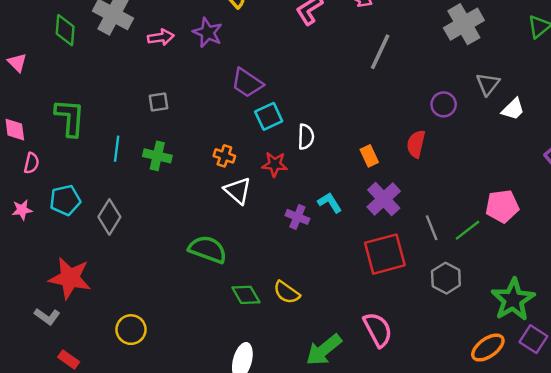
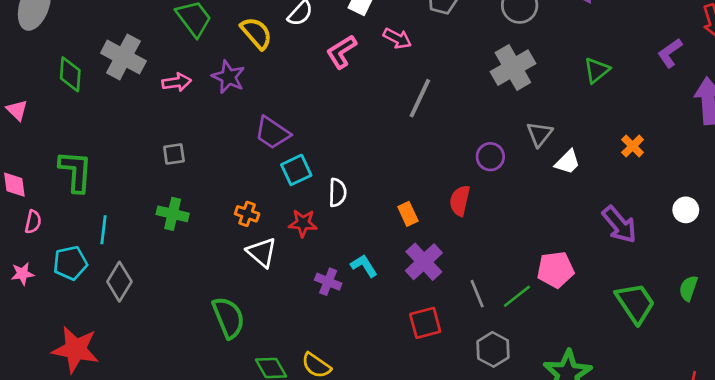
cyan line: (117, 149) -> (103, 230), moved
green semicircle: (208, 249) -> (228, 318), turned 48
red square: (385, 254) -> (425, 323), size x0.7

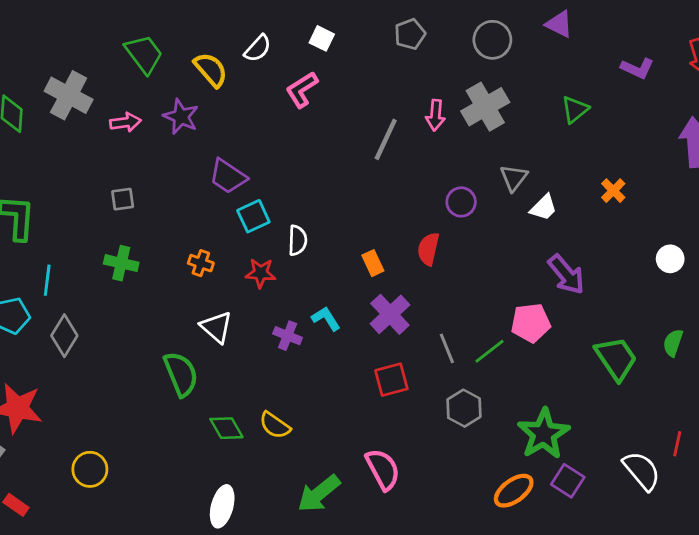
pink arrow: (397, 38) -> (435, 115), moved, turned 68
purple L-shape: (670, 53) -> (637, 68), moved, turned -120
purple arrow: (619, 224) -> (566, 274), moved
white triangle: (262, 252) -> (216, 327), moved

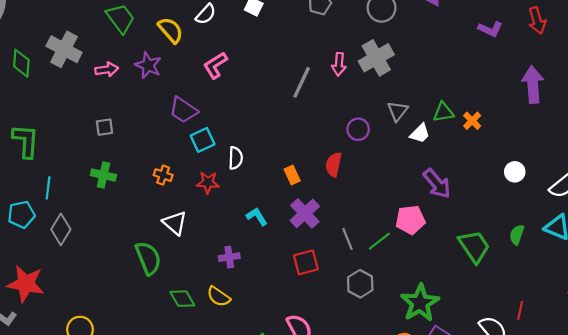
pink L-shape: (302, 90) -> (215, 65), moved
green triangle: (575, 110) -> (443, 112), moved, turned 30
purple cross: (288, 336) -> (229, 257), moved, turned -30

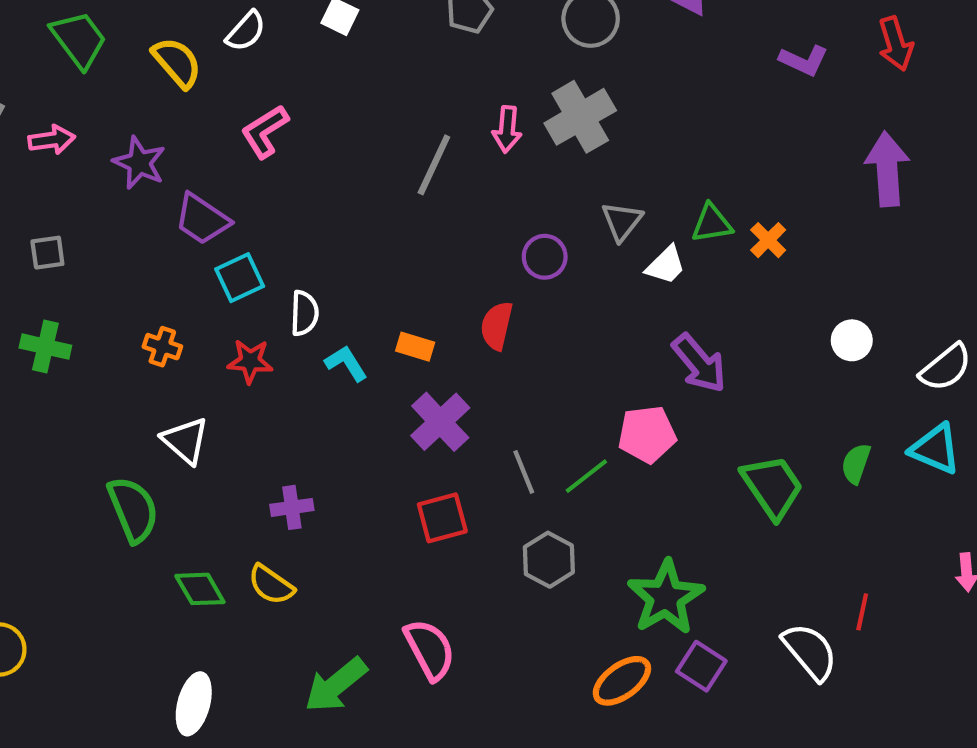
purple star: (148, 65) -> (139, 163), moved
orange rectangle: (292, 175) -> (415, 347), turned -48
cyan L-shape: (257, 217) -> (346, 363), moved

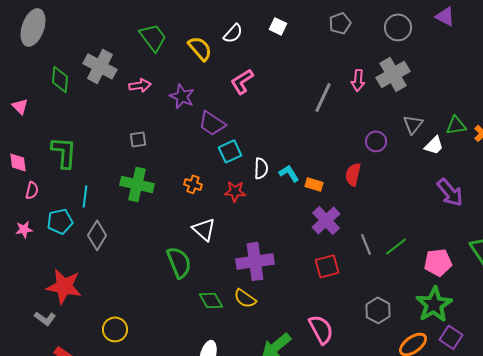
green cross: (45, 347) -> (137, 184), size x1.4
cyan L-shape: (346, 363) -> (289, 173), moved
pink pentagon: (647, 434) -> (438, 262), moved
purple cross: (292, 507) -> (255, 261), size x1.8
gray hexagon: (549, 560) -> (378, 310), moved

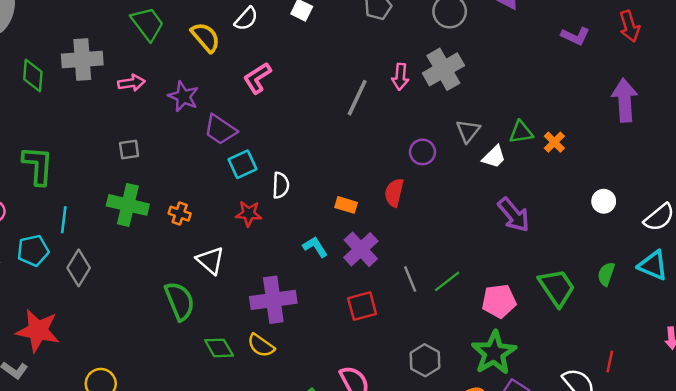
gray cross: (100, 66) -> (82, 59), turned -32
cyan L-shape: (289, 173) -> (315, 247), moved
orange cross: (193, 184) -> (180, 214), moved

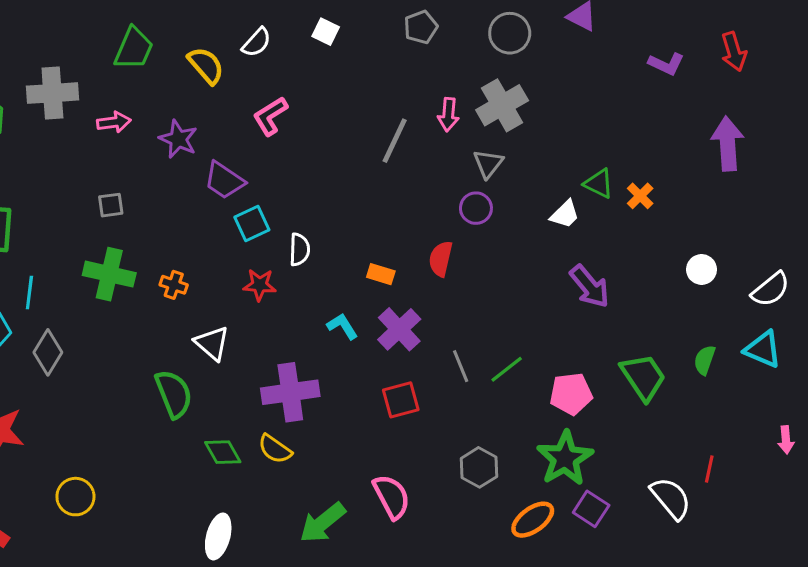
green trapezoid: (148, 24) -> (134, 49), turned 60
gray triangle: (468, 131) -> (488, 164), moved
green triangle: (521, 132) -> (599, 184), turned 35

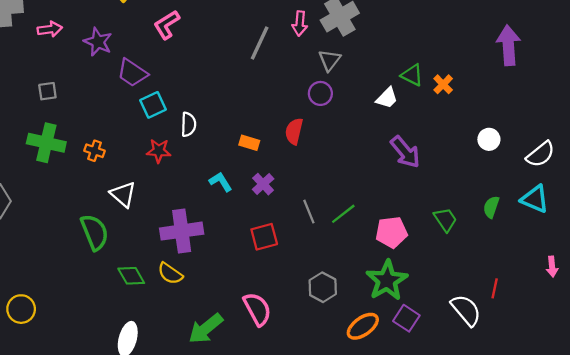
purple cross: (399, 329) -> (263, 184), size x0.7
green trapezoid: (643, 377) -> (445, 220), size x0.7

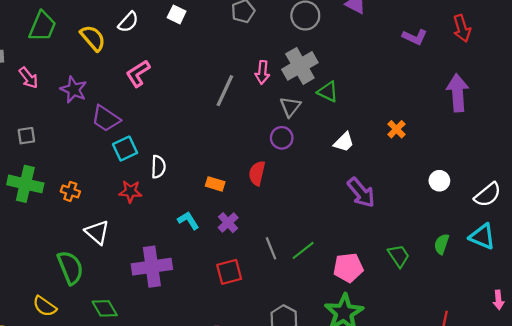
pink arrow: (50, 29) -> (29, 78), turned 60
green triangle: (412, 75) -> (328, 92), moved
yellow semicircle: (170, 273) -> (45, 306), moved

